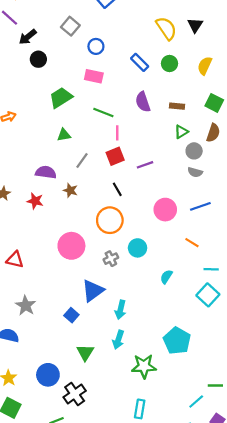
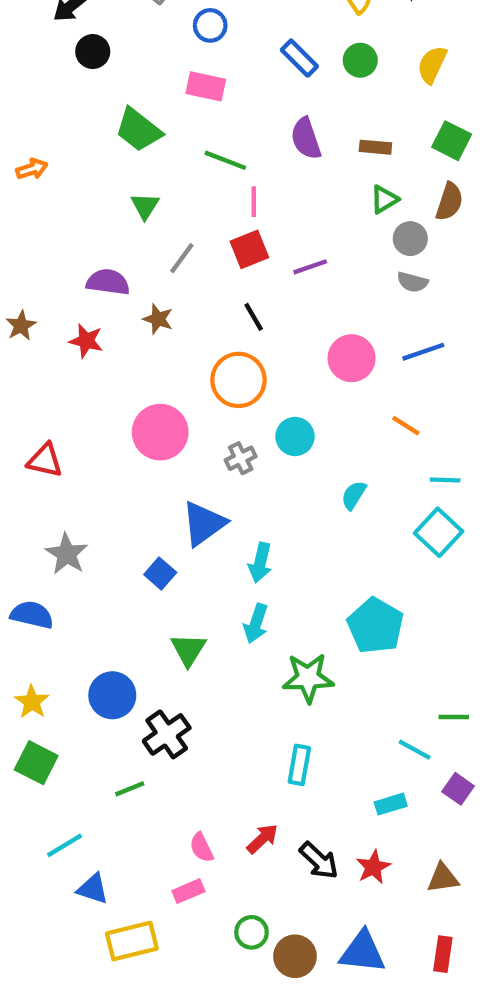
green trapezoid: (61, 98) -> (138, 130), turned -110
green triangle: (64, 135) -> (145, 206), turned -48
cyan line: (196, 401) -> (415, 750), turned 70

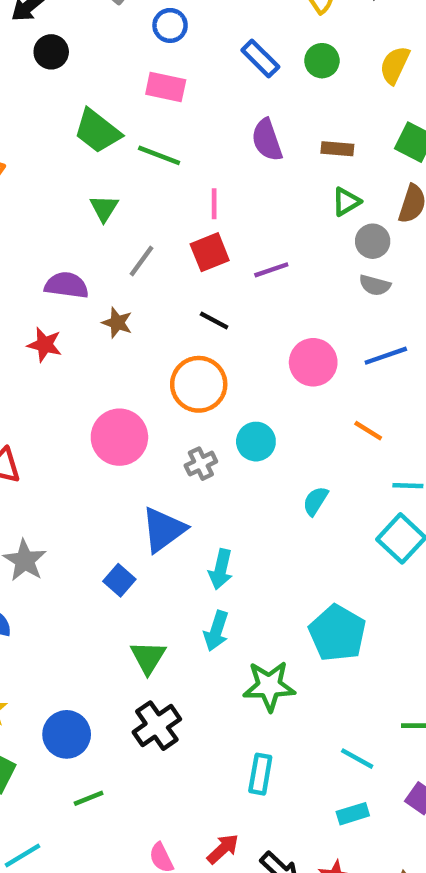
green line: (225, 160) -> (159, 155), moved
black line: (254, 317) -> (214, 320), turned -32
blue circle: (112, 695) -> (67, 734), moved
black cross: (167, 734) -> (157, 726), moved
cyan line: (415, 750) -> (357, 759), moved

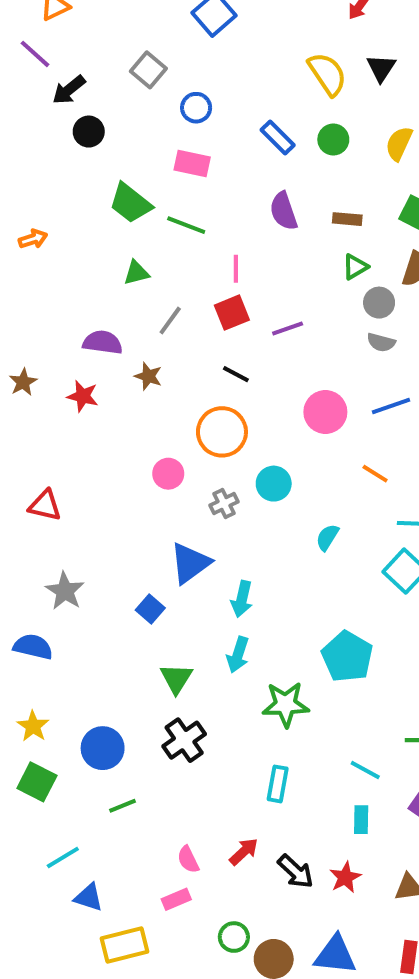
green triangle: (104, 208) -> (136, 273), turned 44
pink circle: (119, 437) -> (168, 474), moved, size x0.6
cyan rectangle: (353, 814) -> (361, 820), turned -72

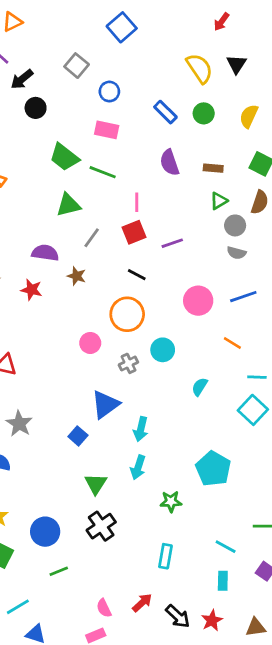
green triangle: (136, 273) -> (68, 205), size x1.4
green star: (286, 704) -> (171, 502), size x0.7

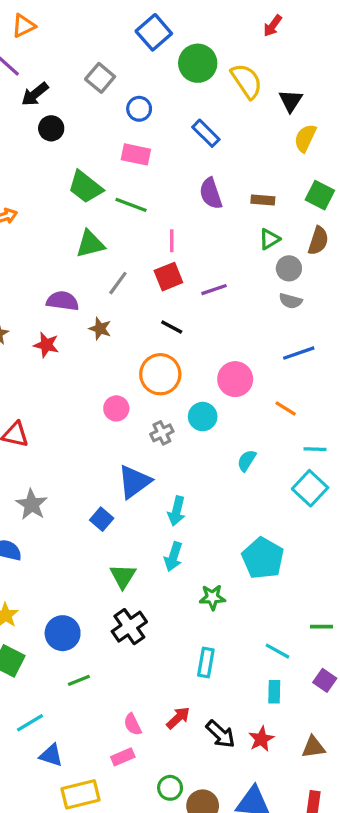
black triangle: (236, 64) -> (291, 101), moved
green circle: (204, 113) -> (198, 63), moved, size x1.5
pink circle: (198, 301) -> (235, 379), moved

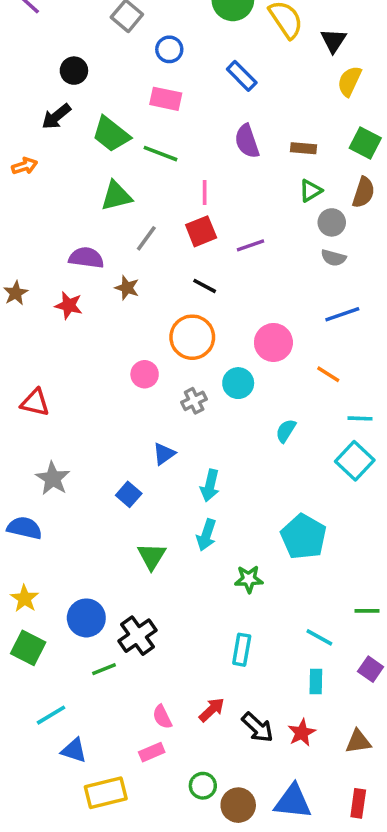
black arrow: (35, 94) -> (56, 116), moved
blue triangle: (134, 482) -> (164, 454), size x0.6
black cross: (129, 627) -> (138, 636), moved

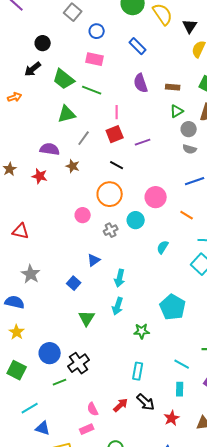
yellow star: (25, 599) -> (17, 332), moved
black arrow: (258, 727) -> (146, 402), moved

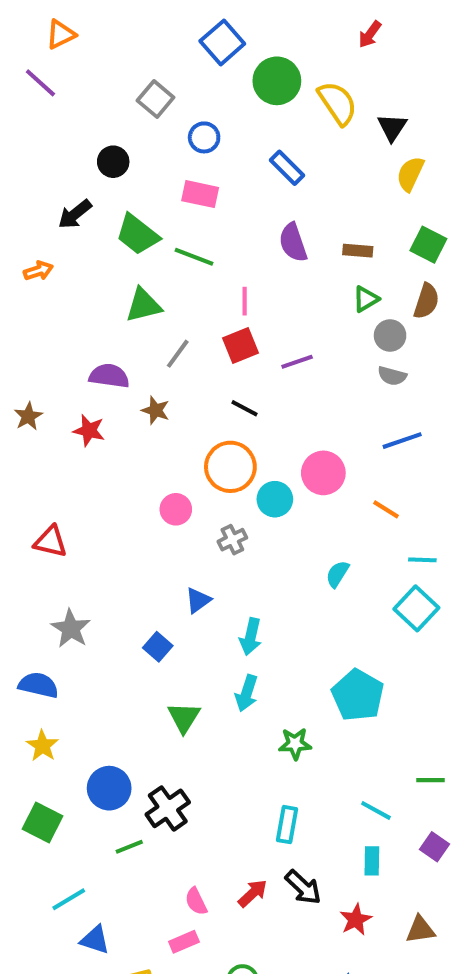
black circle: (43, 43) -> (113, 162), moved
cyan circle: (136, 220) -> (275, 499), moved

